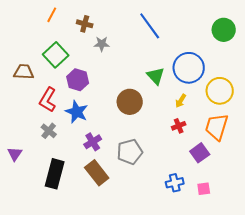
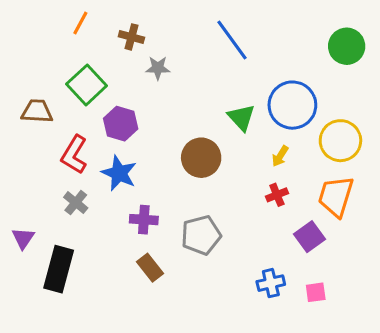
purple cross: (93, 142) -> (144, 220), turned 36
brown rectangle: (97, 173) -> (150, 268), size x0.7
black rectangle: (55, 174) -> (59, 269), moved

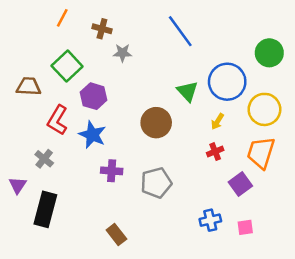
green circle: (347, 46) -> (269, 53), moved
gray cross: (76, 203) -> (44, 159), moved
brown rectangle: (150, 268) -> (116, 235), moved

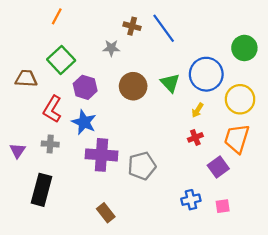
brown cross: (102, 29) -> (132, 26), moved
brown circle: (156, 123) -> (133, 86), moved
gray cross: (44, 159) -> (50, 144), moved, turned -35
purple cross: (112, 171) -> (101, 155), size x1.6
purple triangle: (18, 185) -> (17, 151), moved

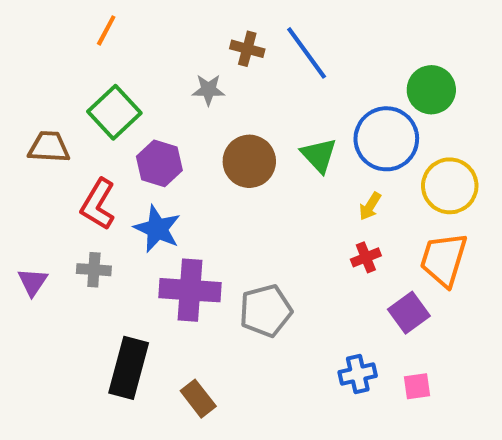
green circle: (244, 48) -> (431, 90), moved
black rectangle: (41, 190) -> (129, 368), moved

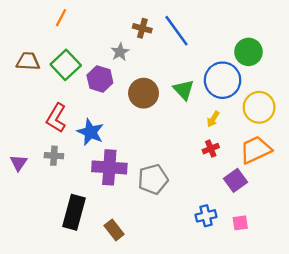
gray star: (208, 90) -> (120, 52), turned -30
brown trapezoid: (49, 147) -> (28, 61), moved
purple hexagon: (159, 163) -> (100, 79), moved
orange trapezoid: (444, 259) -> (256, 150), turned 48

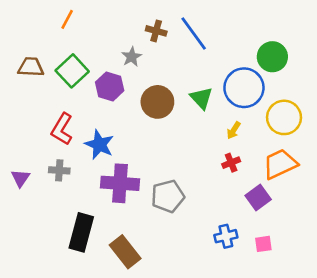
brown rectangle: (114, 230) -> (125, 252), size x1.4

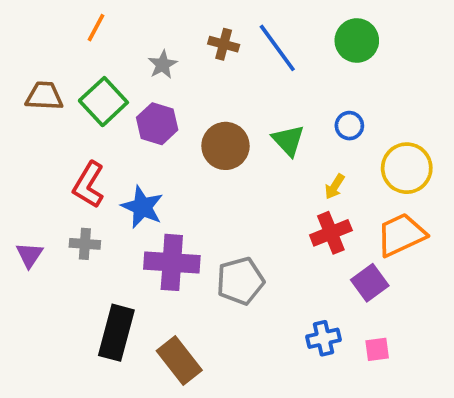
gray star: (132, 57) -> (163, 65), moved
green circle: (272, 57) -> (357, 41), moved
blue circle: (244, 88) -> (349, 126), size x0.5
red cross: (231, 163) -> (331, 233), size x1.5

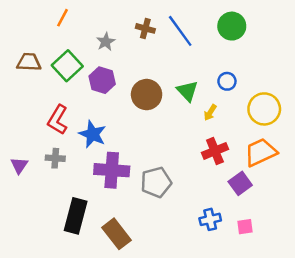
yellow arrow: (335, 187) -> (210, 113), moved

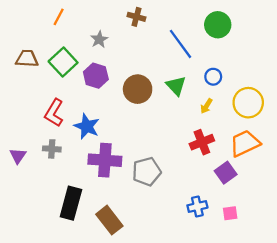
brown cross: (145, 28) -> (136, 17), moved
blue line: (180, 31) -> (180, 44), moved
yellow arrow: (210, 113) -> (206, 106), moved

